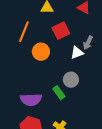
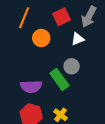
gray arrow: (88, 43) -> (89, 17), moved, size x1.5
green rectangle: (59, 93) -> (59, 79), size x1.5

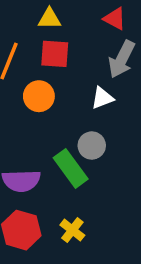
red square: (61, 17) -> (55, 54), moved, turned 30

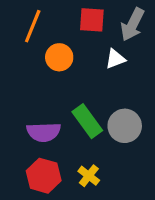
red square: (55, 54) -> (92, 20), moved
gray circle: (92, 146) -> (125, 126), moved, size x1.4

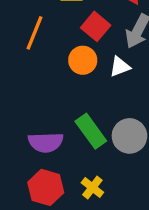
red square: (92, 20) -> (96, 26), turned 36
orange circle: (59, 57) -> (83, 60), moved

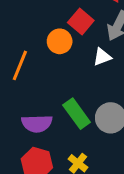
orange line: (34, 33) -> (20, 65), moved
orange circle: (83, 60) -> (60, 41), moved

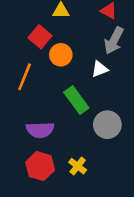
red square: (81, 22) -> (40, 37), moved
green rectangle: (77, 114) -> (76, 100), moved

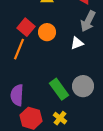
red square: (40, 37) -> (26, 27), moved
green rectangle: (76, 100) -> (59, 89), moved
purple semicircle: (40, 130) -> (17, 95), moved, turned 95

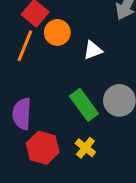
orange circle: (47, 32) -> (57, 32), moved
white triangle: (77, 43) -> (93, 50), moved

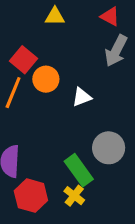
green rectangle: (84, 105) -> (79, 170), moved

